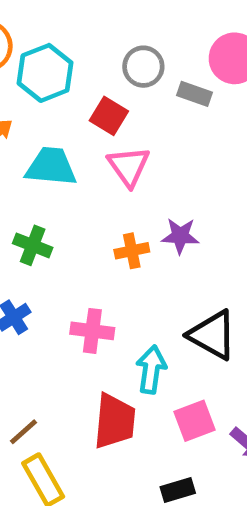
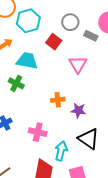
pink triangle: (129, 166) -> (78, 64), moved
purple star: (180, 236) -> (78, 110), moved
green cross: (33, 245) -> (16, 83), moved

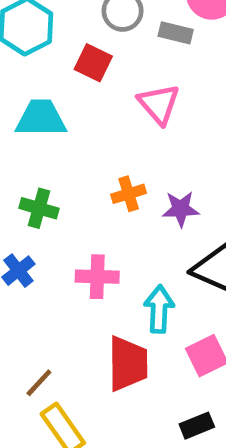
green cross: (16, 83) -> (39, 208), moved

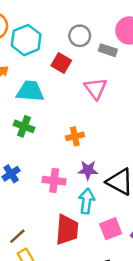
green cross: (39, 208) -> (24, 126), moved
purple star: (181, 209) -> (88, 170), moved

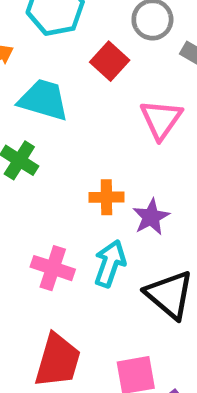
purple star: (88, 170) -> (151, 217), moved, turned 30
cyan arrow: (87, 201) -> (110, 264), moved

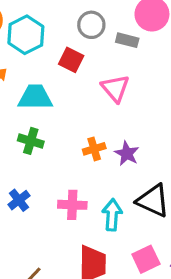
cyan arrow: (110, 264) -> (112, 215), moved

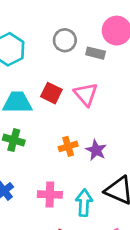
red square: (71, 60) -> (51, 93), moved

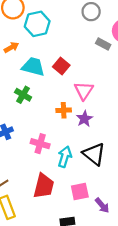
gray circle: (65, 40) -> (91, 12), moved
pink triangle: (86, 94) -> (84, 91), moved

